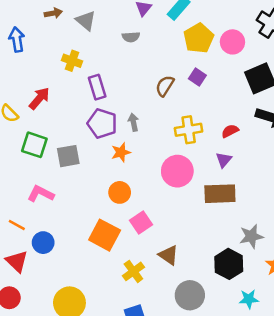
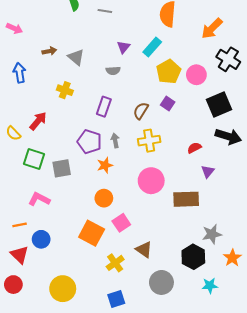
purple rectangle: (97, 87) -> (104, 107), moved, turned 36
yellow cross: (189, 130) -> (149, 141), moved
purple triangle: (224, 160) -> (208, 171), moved
orange line: (17, 225) -> (20, 225), turned -40

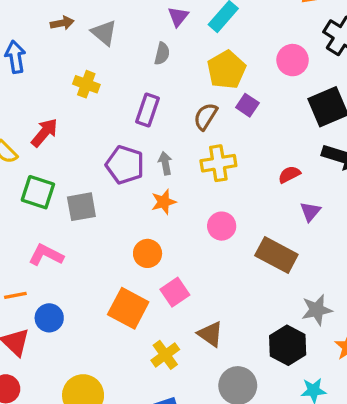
gray semicircle: (113, 71) -> (162, 54), turned -72
yellow pentagon: (169, 72) -> (226, 70), moved
orange star: (105, 165) -> (164, 202), moved
pink circle: (151, 181) -> (222, 226), size x0.7
brown rectangle: (186, 199) -> (276, 255), turned 30

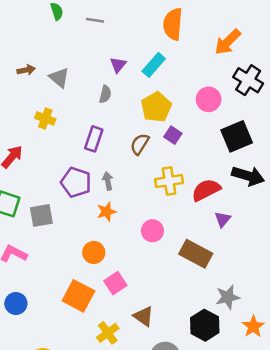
yellow cross: (218, 163) -> (169, 181), moved
red semicircle: (289, 174) -> (206, 190), size x1.6

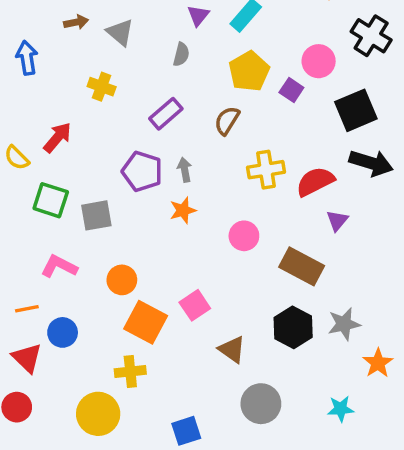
purple square: (173, 135) -> (291, 90), moved
purple rectangle: (94, 139) -> (166, 114), turned 30
orange circle: (94, 252) -> (122, 280), moved
black hexagon: (205, 325) -> (293, 327), moved
yellow cross: (108, 333) -> (130, 371), moved, turned 30

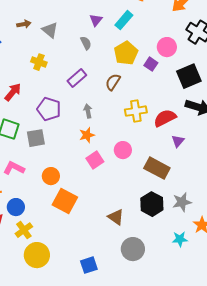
gray semicircle: (181, 54) -> (86, 43), turned -40
purple pentagon: (142, 171) -> (49, 109), moved
pink square: (195, 305) -> (95, 160), moved
yellow cross: (130, 371) -> (24, 230), moved, turned -30
cyan star: (341, 409) -> (180, 239), moved

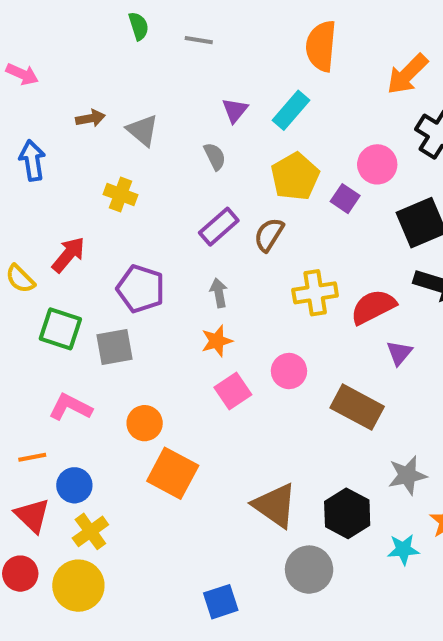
purple rectangle: (77, 78) -> (219, 227), moved
black hexagon: (152, 204) -> (347, 513), moved
brown triangle: (116, 217) -> (275, 505), size x1.4
yellow circle: (37, 255) -> (78, 586), moved

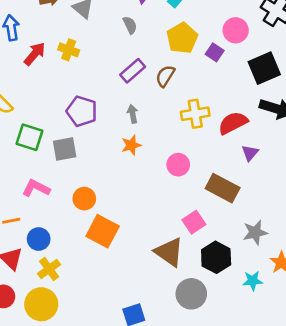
red arrow: (68, 255) -> (35, 54), moved
pink square: (233, 391) -> (194, 222), moved

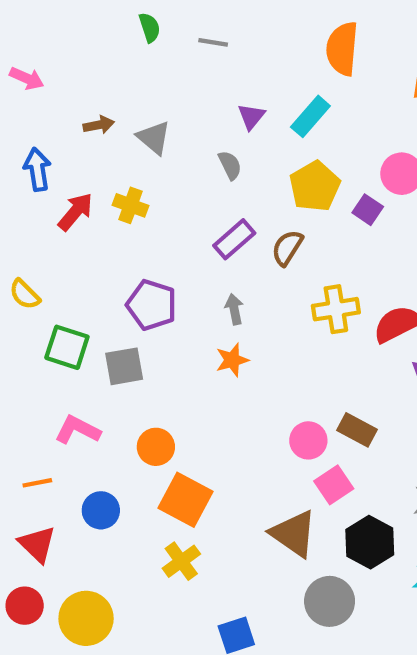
pink circle: (178, 165) -> (308, 440), moved
brown rectangle: (223, 188) -> (357, 430), moved, size x0.7
blue circle: (39, 239) -> (101, 510), moved
yellow cross: (49, 269) -> (181, 561), moved

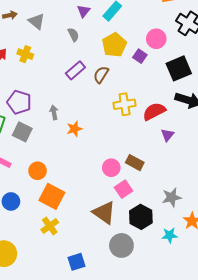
purple pentagon: (152, 305) -> (19, 102), moved
gray arrow: (234, 309) -> (54, 112), moved
gray square: (124, 366) -> (22, 132), turned 36

